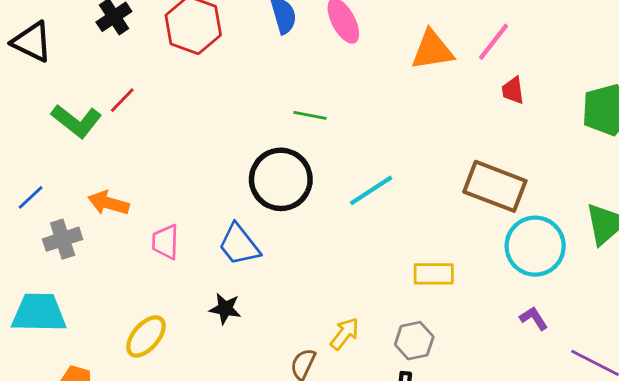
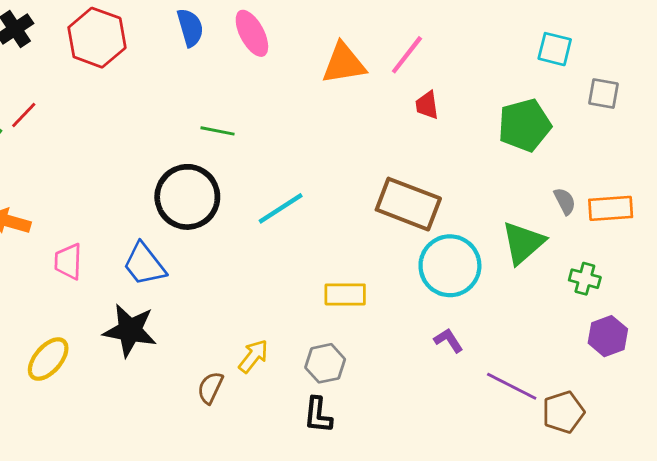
black star: (225, 309) -> (130, 330), size x1.6

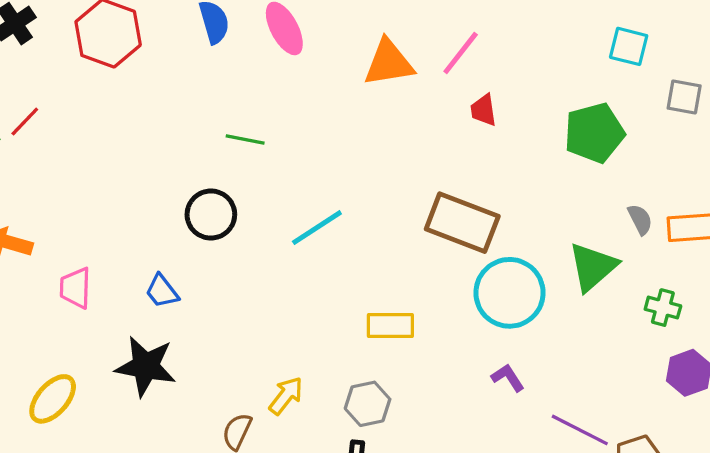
black circle: (187, 197) -> (211, 215), size x0.7
blue trapezoid: (144, 264) -> (162, 291), size x0.7

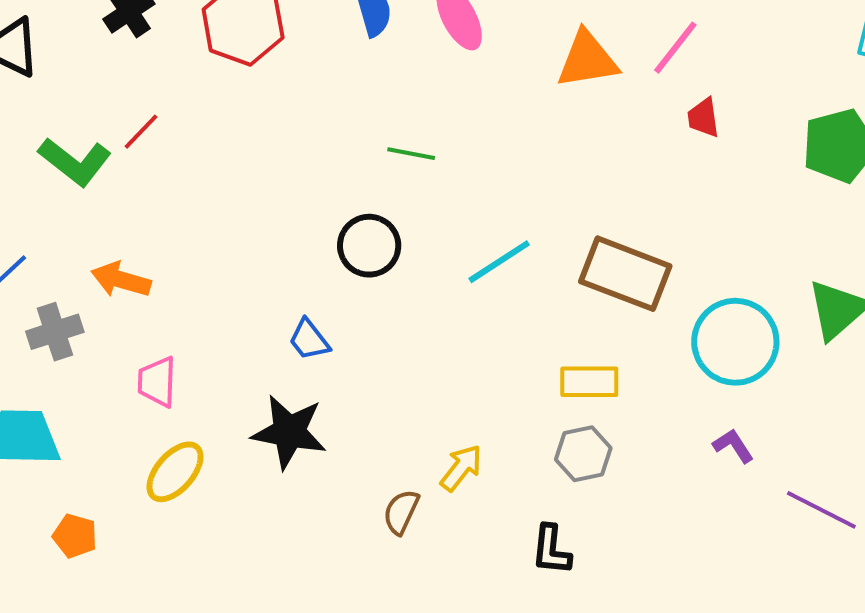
brown rectangle: (462, 223) -> (625, 274), moved
pink trapezoid: (75, 288) -> (157, 382), moved
gray hexagon: (368, 404) -> (583, 454), moved

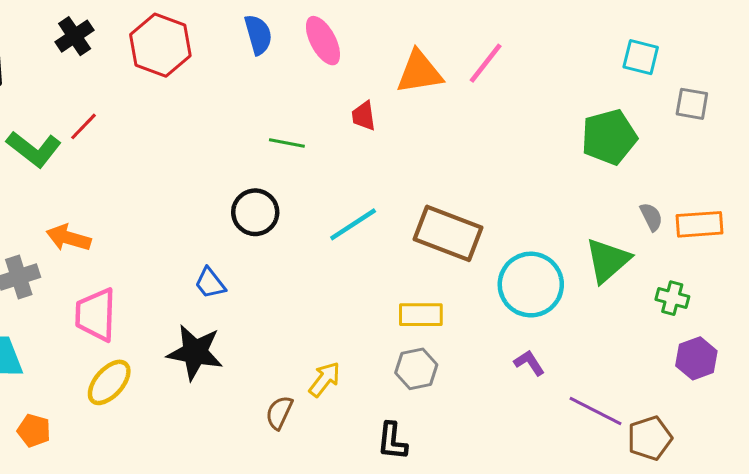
red trapezoid: (703, 118) -> (364, 116), moved
pink trapezoid: (157, 382) -> (96, 315), size x1.4

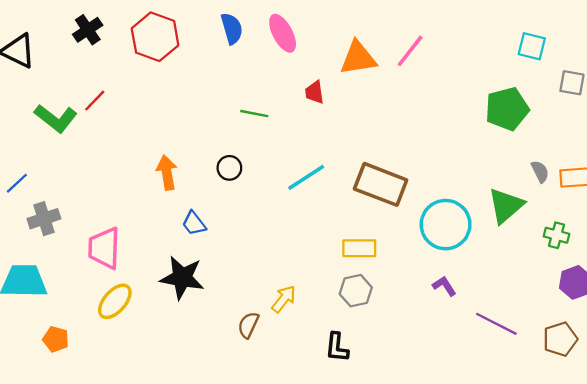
black circle: (255, 212) -> (229, 168), size x0.7
orange arrow: (69, 238) -> (167, 173), moved, turned 64
brown pentagon: (650, 438) -> (560, 339), moved

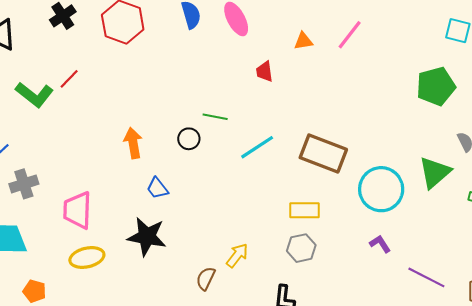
orange triangle: (358, 58) -> (303, 41), size x0.6
green line: (254, 114) -> (215, 117), moved
yellow ellipse: (115, 301) -> (87, 258), turned 36

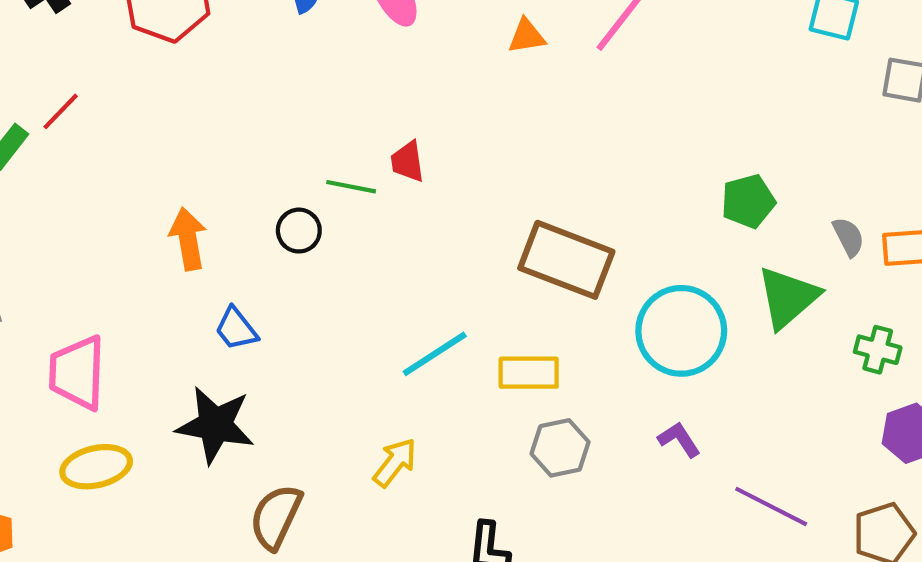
red trapezoid: (265, 72) -> (407, 162), moved
green pentagon: (436, 86) -> (748, 201), moved, size x0.7
cyan line: (257, 147) -> (435, 354), moved
gray hexagon: (301, 248) -> (560, 448), moved
brown semicircle: (206, 279) -> (276, 517), moved, size x1.4

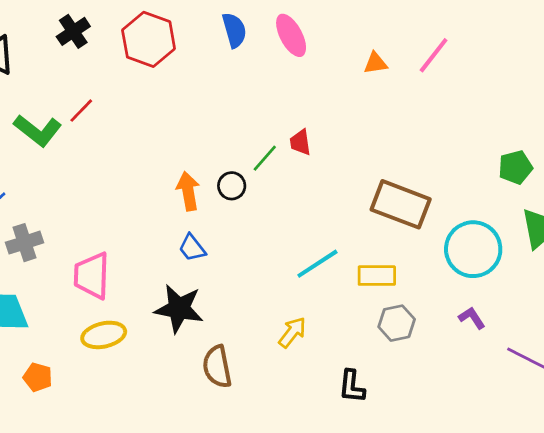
green line: (351, 187) -> (265, 158), turned -60
orange arrow: (188, 239) -> (188, 191), moved
brown semicircle: (276, 517) -> (217, 367), turned -36

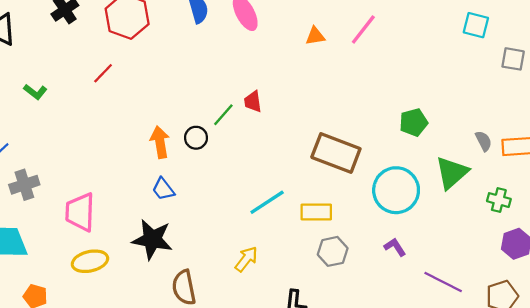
red line: (81, 111) -> (103, 73), moved
green L-shape: (38, 130) -> (35, 92), size x0.6
green pentagon: (515, 167) -> (414, 122), moved

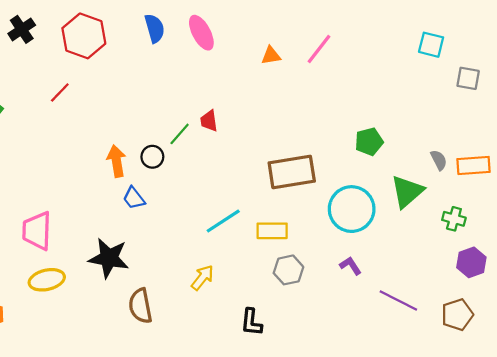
brown rectangle: (336, 153) -> (292, 172), turned -30
blue trapezoid: (163, 189) -> (134, 198), moved

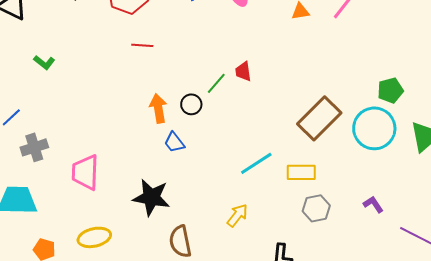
red line: (60, 93) -> (142, 45), moved, turned 50
brown rectangle: (292, 172) -> (319, 118), turned -36
cyan circle: (352, 209) -> (374, 128), moved
yellow ellipse: (47, 280) -> (94, 237), moved

